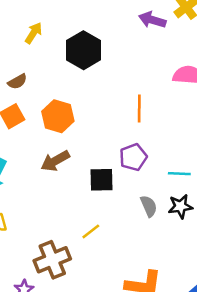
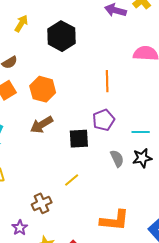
brown cross: (52, 260) -> (42, 203), size x0.7

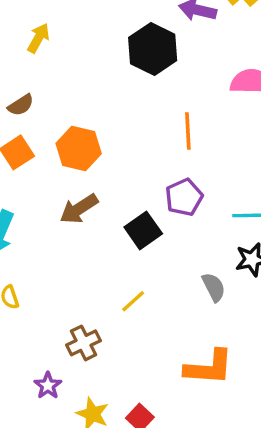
black hexagon: (61, 36) -> (153, 49), moved
black square: (79, 139) -> (143, 230), turned -30
gray semicircle: (117, 158) -> (214, 287), moved

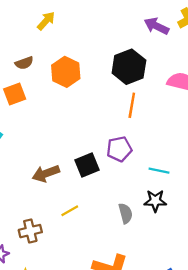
black hexagon: (153, 49) -> (129, 67), moved
orange hexagon: (79, 148) -> (66, 72), moved
brown arrow: (79, 209) -> (46, 173), moved

